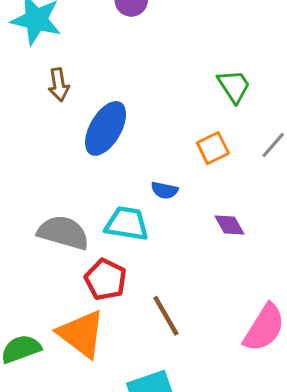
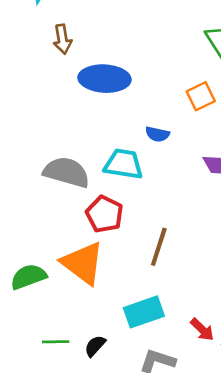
blue ellipse: (106, 128) -> (104, 79), turned 63
brown line: (166, 316) -> (159, 247), turned 48

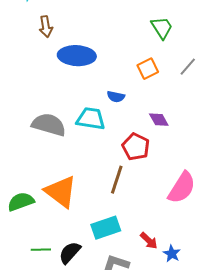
red pentagon: (104, 214) -> (136, 147), moved
black semicircle: (95, 346) -> (70, 253), size x1.4

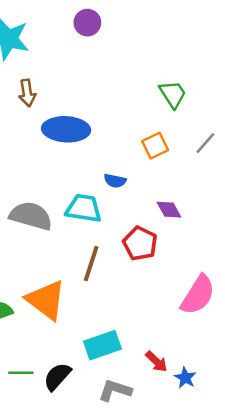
brown line: (117, 180) -> (91, 264), moved

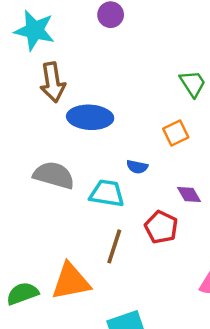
brown arrow: (27, 93) -> (53, 82), size x1.5
gray semicircle: (31, 216) -> (54, 175), moved
orange triangle: (46, 300) -> (71, 281), turned -48

